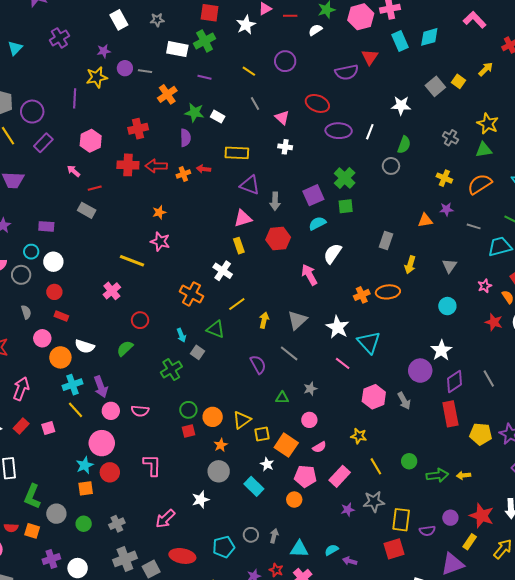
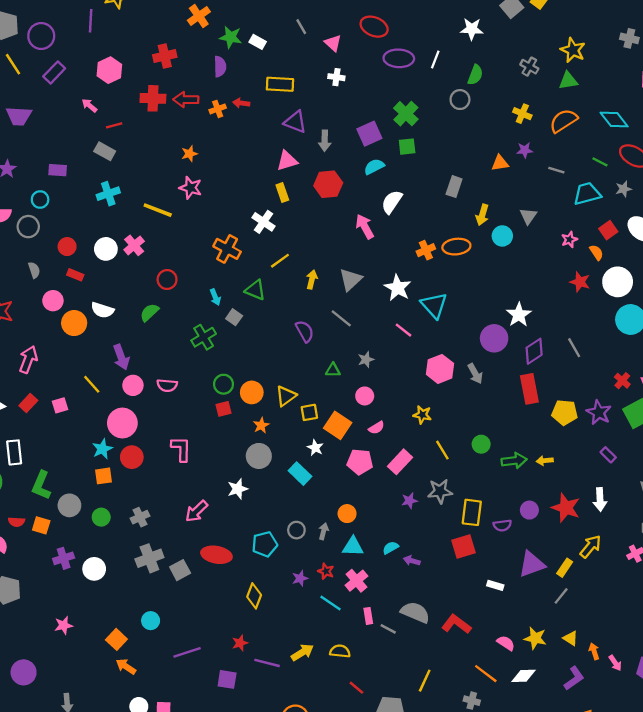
white circle: (53, 262) -> (106, 249), moved
cyan circle: (447, 306) -> (502, 236), moved
cyan cross: (73, 385) -> (108, 194), moved
orange circle: (294, 500) -> (347, 514), moved
yellow rectangle: (470, 542) -> (565, 568), moved

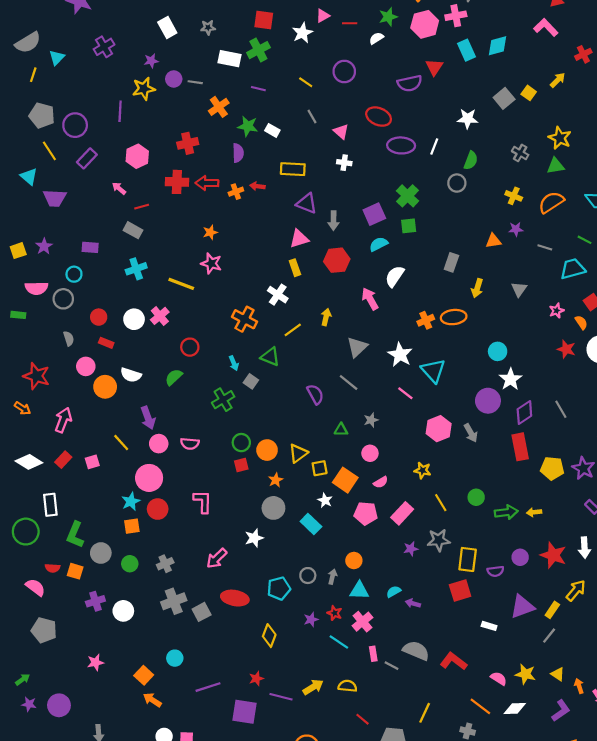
cyan circle: (502, 236) -> (498, 351), moved
yellow arrow: (312, 280) -> (326, 317), moved
purple square: (227, 679) -> (245, 712), size x1.4

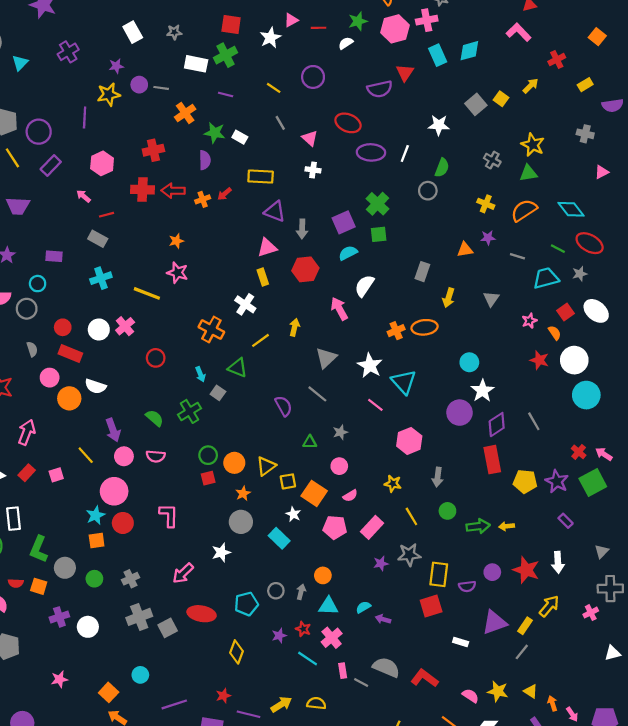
red arrow: (257, 186) -> (224, 194), turned -48
red rectangle: (106, 343) -> (70, 354), size x1.5
green semicircle: (174, 377) -> (155, 418), moved, turned 84
gray arrow: (471, 433) -> (438, 477), moved, turned 36

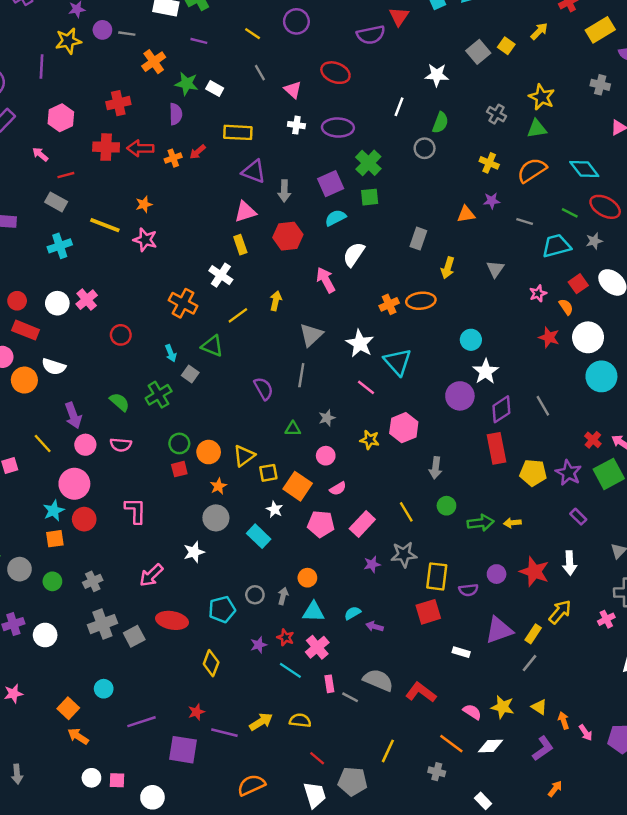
yellow rectangle: (585, 85) -> (600, 30), size x1.6
purple ellipse: (371, 152) -> (338, 128), moved
yellow line: (147, 293) -> (105, 225), moved
gray line: (317, 394) -> (301, 375), turned 60
yellow star: (393, 484) -> (370, 440), moved

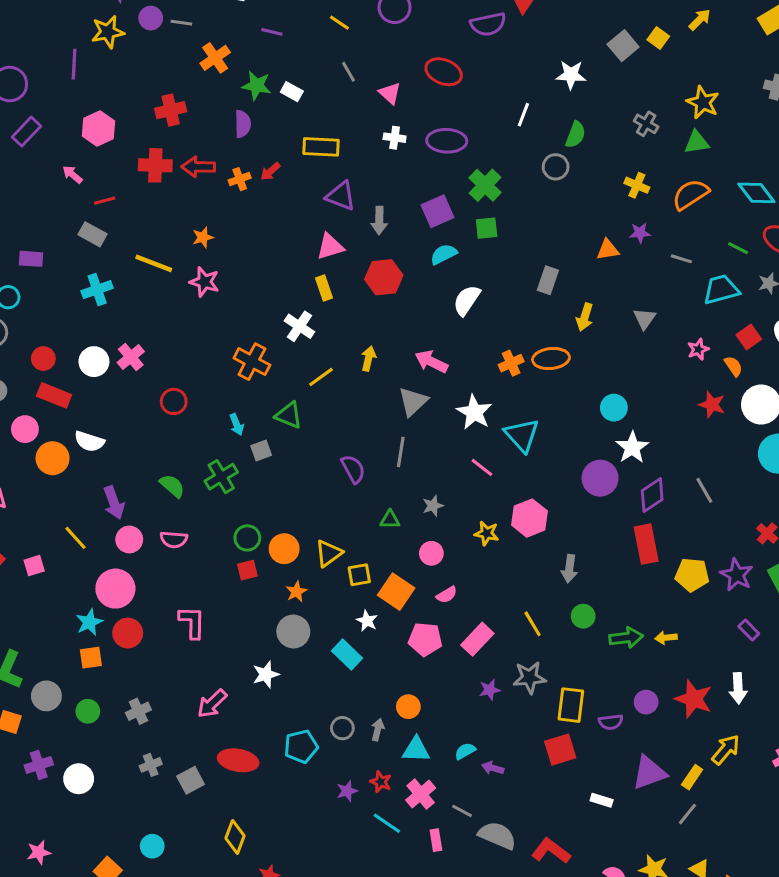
pink arrow: (326, 280) -> (431, 362), moved, turned -35
gray square: (190, 374) -> (261, 451), turned 35
gray cross: (102, 624) -> (151, 765), size x0.6
yellow diamond: (211, 663) -> (235, 837), moved
gray line: (350, 697) -> (462, 811), moved

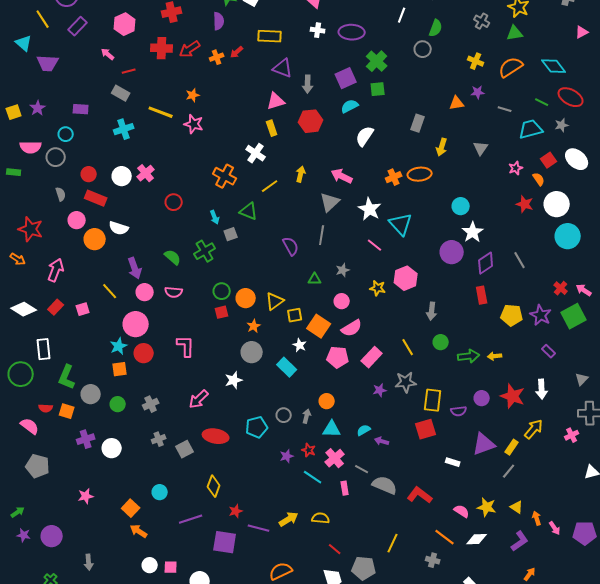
red arrow: (198, 167) -> (190, 49), turned -35
red rectangle: (646, 544) -> (482, 295), size x0.7
pink semicircle: (447, 595) -> (352, 328), size x1.5

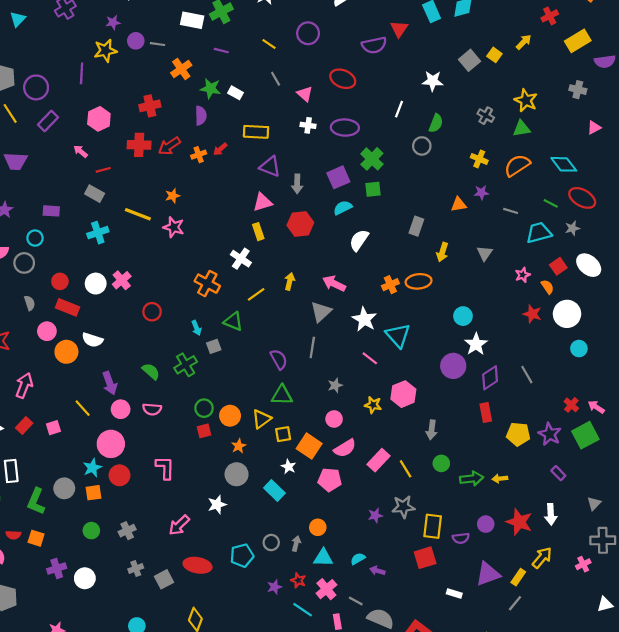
cyan circle: (568, 236) -> (579, 349), size x0.6
green triangle: (315, 279) -> (282, 395), moved, size x1.5
pink rectangle: (372, 357) -> (378, 460), moved
gray circle: (91, 394) -> (64, 488), moved

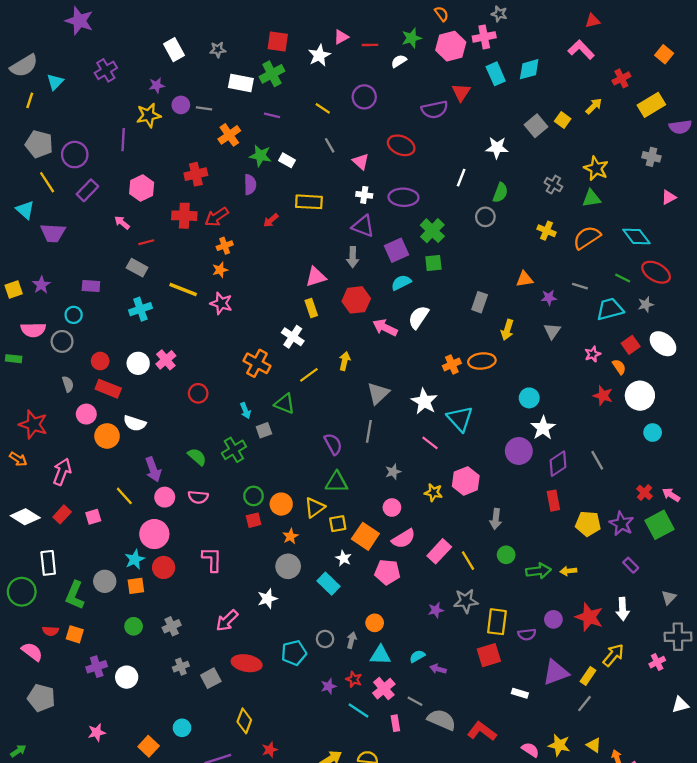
orange cross: (199, 155) -> (225, 246), moved
purple triangle: (270, 167) -> (363, 226), moved
purple star: (481, 193) -> (549, 298), moved
pink arrow: (334, 284) -> (385, 328), moved

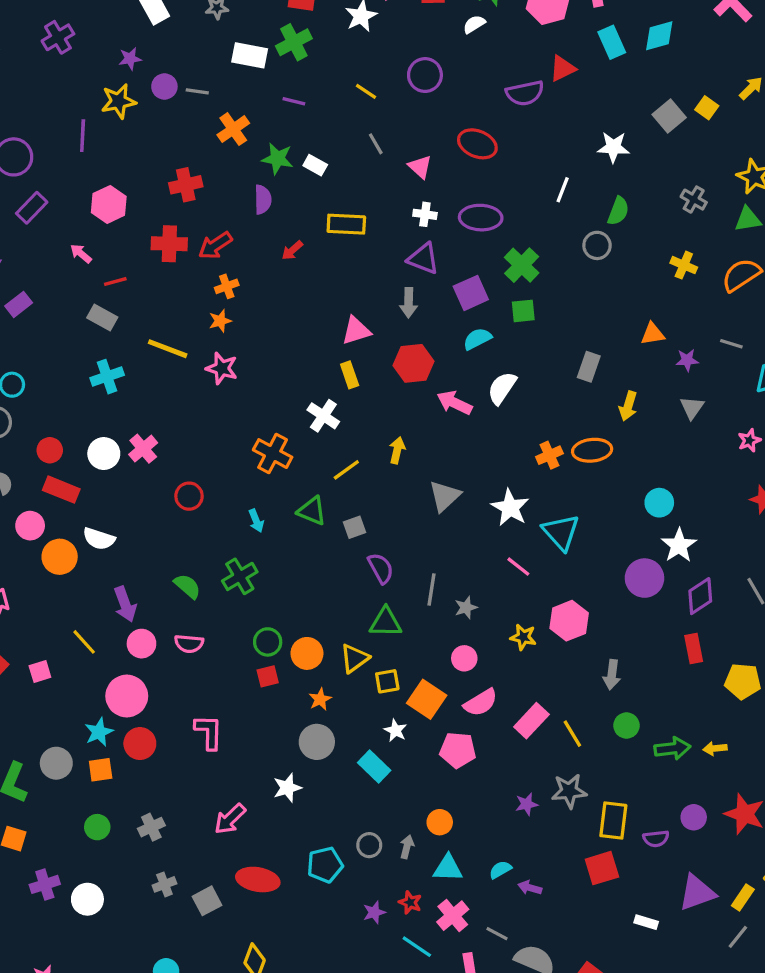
red triangle: (461, 92) -> (563, 68), turned 30
purple rectangle: (91, 286) -> (19, 304), moved, turned -42
gray square: (264, 430) -> (354, 527), moved
gray line: (369, 431) -> (432, 590), moved

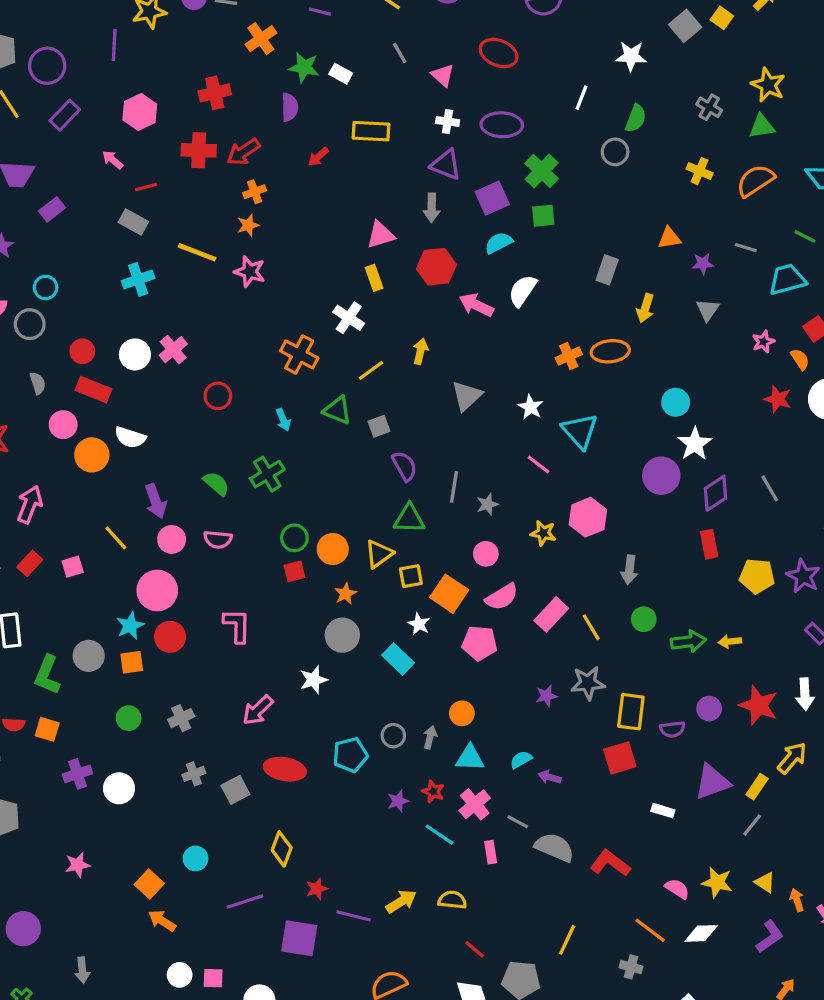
white star: (510, 508) -> (530, 407), size x0.7

